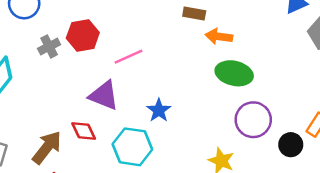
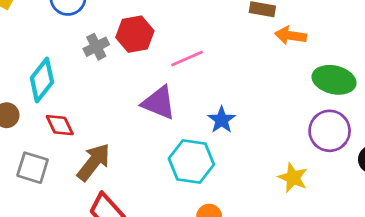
green ellipse: (234, 73) -> (334, 80), moved
red diamond: (84, 131) -> (60, 125), moved

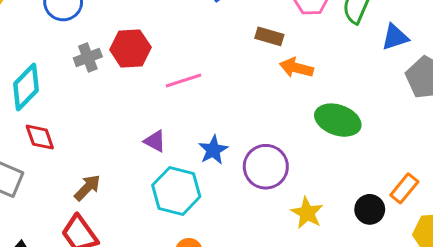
purple triangle: (159, 103) -> (155, 141), moved, size x0.6
purple circle: (330, 131) -> (266, 167), moved
brown arrow: (94, 162) -> (87, 188), moved, size x0.7
yellow star: (293, 178) -> (307, 213), moved

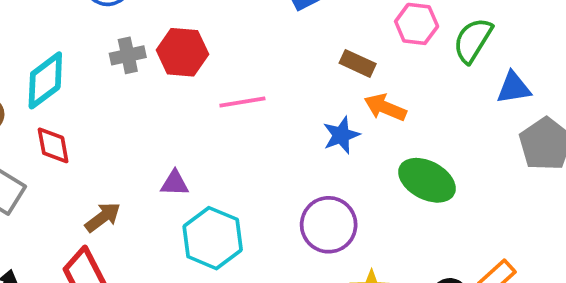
purple triangle: (155, 141) -> (175, 183), moved, turned -35
blue star: (213, 150) -> (341, 135), moved

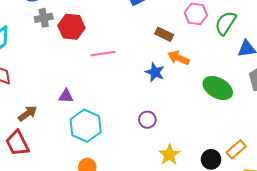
gray cross: (128, 55) -> (44, 18), moved
blue star: (341, 135) -> (155, 72), turned -30
green ellipse: (427, 180) -> (218, 88), moved
purple circle: (329, 225) -> (147, 120), size x0.6

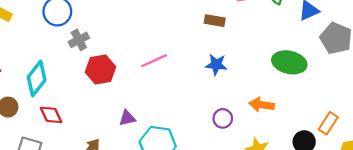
red hexagon: (71, 27) -> (100, 69), moved
orange arrow: (179, 58) -> (262, 105), moved

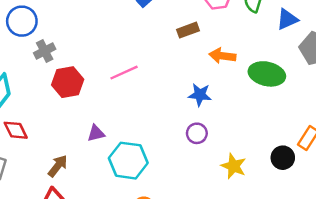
brown rectangle: (215, 21) -> (188, 30), turned -30
blue star: (216, 65) -> (200, 95), moved
orange arrow: (262, 105) -> (222, 56), moved

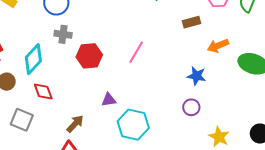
gray cross: (45, 51) -> (63, 34), moved, turned 30
orange arrow: (222, 56) -> (218, 46), turned -35
pink line: (124, 73) -> (136, 52), turned -40

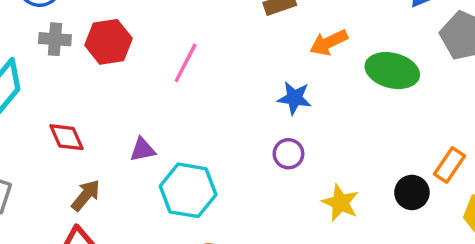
red hexagon: (89, 56) -> (109, 42), moved
red diamond: (43, 92) -> (66, 137), moved

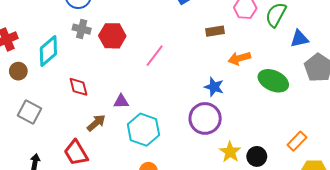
purple circle: (288, 154) -> (205, 118), size x1.8
black circle: (412, 192) -> (257, 156), moved
brown arrow: (86, 195) -> (96, 123), moved

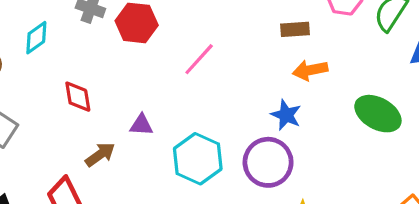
cyan diamond: (48, 51) -> (36, 38), size x0.7
orange arrow: (239, 58) -> (310, 70), moved
cyan hexagon: (143, 130) -> (198, 159), moved

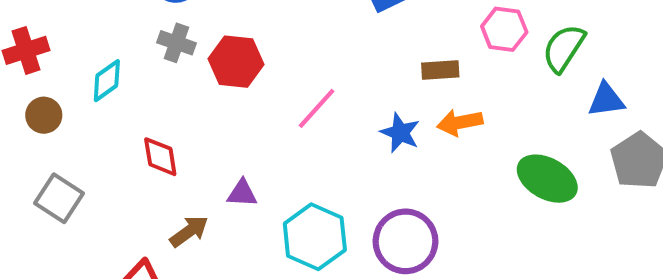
blue star: (286, 115) -> (400, 133), moved

